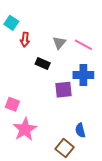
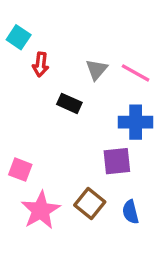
purple square: (64, 90) -> (117, 161), moved
brown square: (65, 148) -> (90, 203), moved

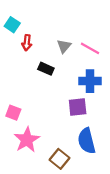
brown square: (90, 203) -> (60, 159), moved
blue semicircle: (130, 212) -> (87, 141), size x1.6

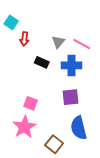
blue cross: (90, 81) -> (71, 65), moved
pink square: (13, 113) -> (31, 103), moved

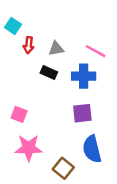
gray triangle: (58, 42) -> (56, 49), moved, turned 40
pink square: (31, 103) -> (19, 114), moved
pink star: (24, 127) -> (29, 148), turned 30

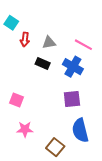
blue cross: (84, 76) -> (73, 67), turned 30
pink star: (29, 148) -> (25, 129), size x0.7

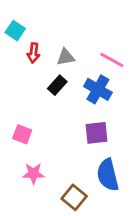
black rectangle: (43, 64) -> (57, 85), turned -72

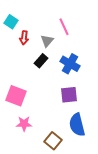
gray triangle: (66, 57) -> (47, 41), turned -40
pink line: (112, 60) -> (64, 27), moved, turned 36
pink square: (22, 134) -> (16, 96), size x1.5

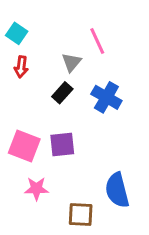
red arrow: (24, 38) -> (21, 67), moved
purple square: (69, 95) -> (62, 144), moved
brown square: (53, 141) -> (81, 214), turned -36

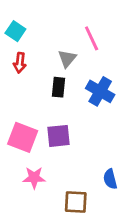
black rectangle: (62, 93) -> (59, 87), turned -36
blue semicircle: (117, 190) -> (110, 179), size x0.6

